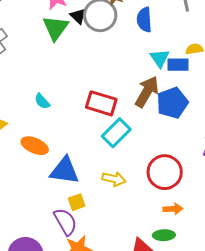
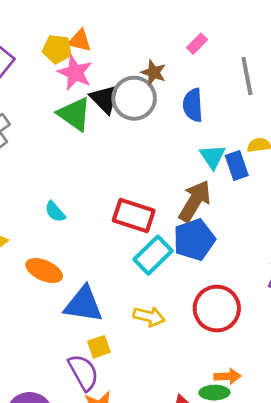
black triangle: (78, 16) -> (105, 99), size x1.4
green triangle: (56, 28) -> (74, 114), turned -32
blue rectangle: (178, 65) -> (237, 166), turned 70
blue pentagon: (172, 103) -> (194, 240), moved
orange arrow: (173, 209) -> (227, 376), moved

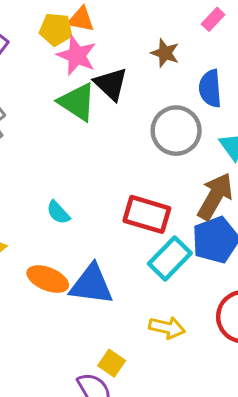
gray circle: (134, 98) -> (176, 131), moved
blue triangle: (83, 304) -> (91, 285), moved
yellow square: (99, 347) -> (112, 363), turned -35

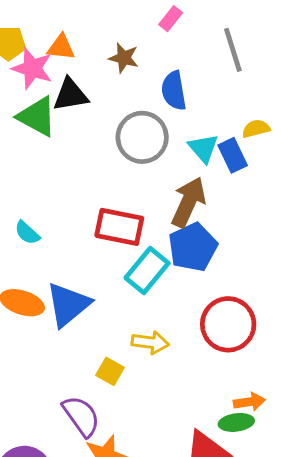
orange triangle: (81, 19) -> (61, 47), moved
black triangle: (111, 84) -> (70, 95), turned -48
blue triangle: (91, 285) -> (68, 304), turned -42
yellow square: (112, 363) -> (110, 371), moved

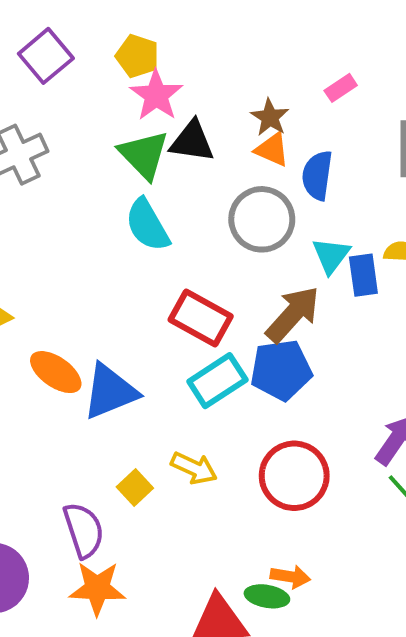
orange triangle: (61, 47) -> (272, 150), moved
cyan semicircle: (27, 233) -> (147, 225), moved, size x1.6

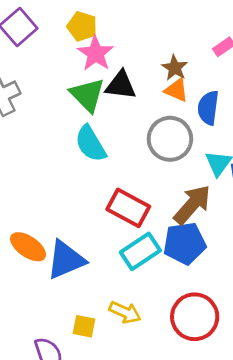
yellow square: (135, 487) -> (84, 326), turned -35

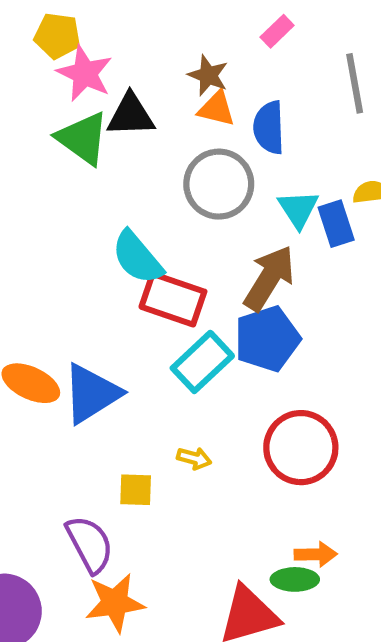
cyan semicircle: (90, 144) -> (137, 257), moved
yellow arrow: (125, 312) -> (194, 458), size x0.7

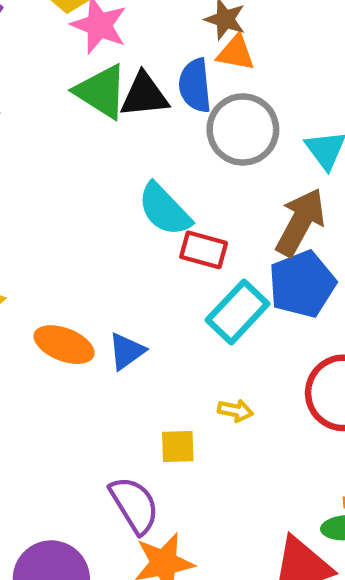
black triangle: (131, 115) -> (144, 95), moved
blue semicircle: (269, 127) -> (195, 85), moved
red rectangle: (173, 299) -> (204, 250), size x0.7
blue triangle: (92, 394) -> (127, 351), size x0.6

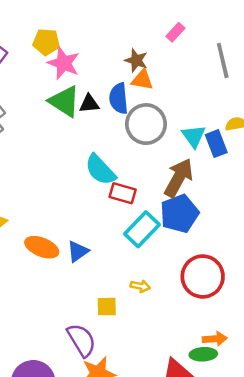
black triangle: (144, 95) -> (89, 104), size x0.7

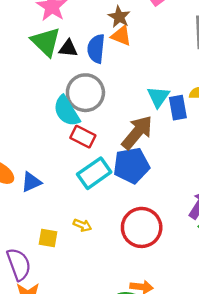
gray circle: (146, 124) -> (85, 93), moved

